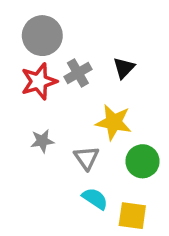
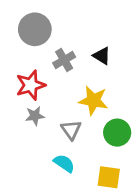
black triangle: (124, 68) -> (102, 56), turned -42
red star: (39, 81) -> (31, 85), moved
cyan semicircle: (95, 199) -> (64, 163), moved

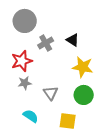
yellow star: (93, 100) -> (83, 67), moved
cyan semicircle: (64, 163) -> (31, 116), moved
yellow square: (109, 177) -> (68, 121), moved

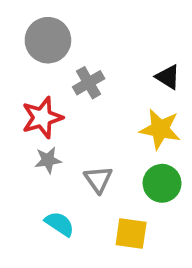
black triangle: (73, 40) -> (168, 77), moved

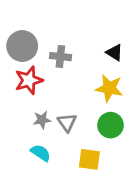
gray circle: (48, 40) -> (22, 46), moved
gray cross: (89, 83) -> (60, 57), turned 36
gray star: (48, 160) -> (42, 120), moved

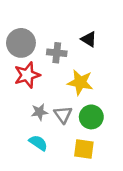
black triangle: (114, 53) -> (89, 39), moved
yellow star: (109, 88) -> (80, 82), moved
green circle: (111, 125) -> (91, 117), moved

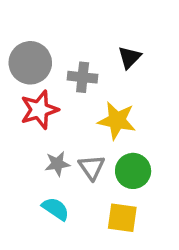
black triangle: (89, 39) -> (129, 57), turned 42

